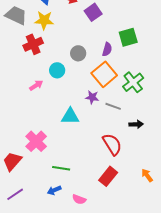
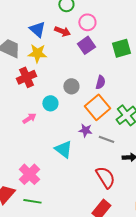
green square: (128, 37) -> (121, 48), moved
cyan triangle: (70, 116) -> (63, 149), turned 36
green line: (61, 168) -> (32, 201), moved

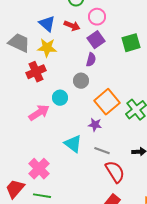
purple semicircle: (100, 82) -> (91, 60), moved
pink arrow: (29, 118) -> (39, 113), size x1.5
gray line: (106, 139) -> (102, 151), moved

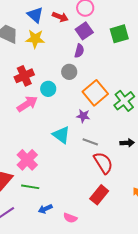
red cross: (36, 72) -> (24, 76), moved

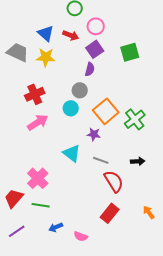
cyan circle: (48, 89) -> (71, 108), moved

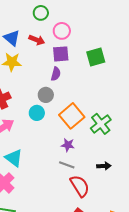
purple square: (95, 49) -> (61, 54), turned 30
purple star: (94, 134) -> (68, 145), moved
cyan triangle: (72, 153) -> (14, 158), moved

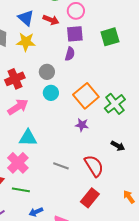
gray circle: (46, 95) -> (47, 72), moved
cyan triangle: (14, 158) -> (28, 138), turned -36
gray line: (67, 165) -> (61, 166), moved
black arrow: (104, 166) -> (118, 146), turned 32

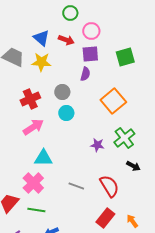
orange square: (86, 96) -> (113, 101), moved
green cross: (115, 104) -> (124, 138), moved
orange arrow: (129, 197) -> (132, 221), moved

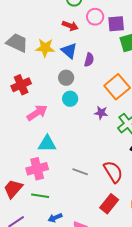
blue triangle: (41, 38) -> (69, 51), moved
purple square: (90, 54) -> (116, 24), moved
red cross: (30, 99) -> (21, 85), moved
purple star: (97, 145) -> (101, 113), moved
pink cross: (33, 183) -> (37, 169), turned 30

